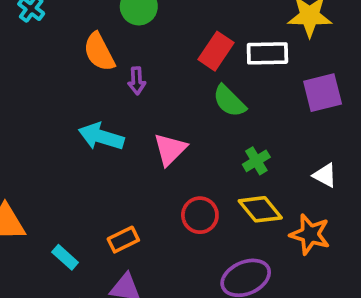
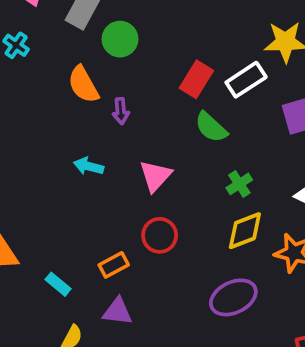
white rectangle: (267, 53) -> (246, 80), turned -30
cyan arrow: (101, 137) -> (88, 166), size x0.7
yellow diamond: (260, 209) -> (245, 231), turned -69
red circle: (200, 215) -> (160, 235), moved

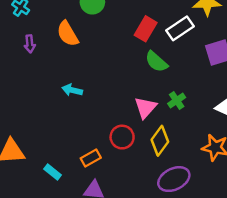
purple arrow: (121, 111) -> (30, 44), moved
pink triangle: (156, 176) -> (145, 108), moved
yellow diamond: (245, 231) -> (160, 141), moved, turned -32

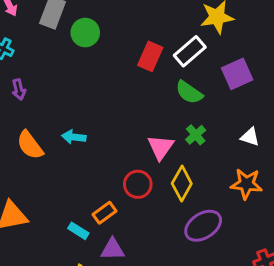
orange semicircle: (68, 34) -> (30, 145), moved
green semicircle: (156, 62) -> (189, 92), moved
cyan rectangle: (53, 172) -> (78, 231), moved

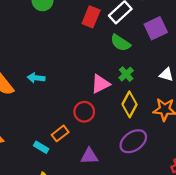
pink triangle: (161, 147) -> (100, 84), turned 30
yellow diamond: (182, 184) -> (130, 104), moved
purple triangle: (113, 249) -> (89, 156), moved

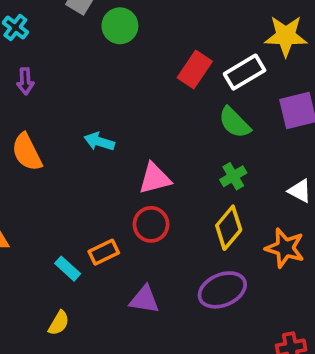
cyan arrow: (36, 78) -> (99, 142), moved
pink triangle: (100, 84) -> (155, 178), moved

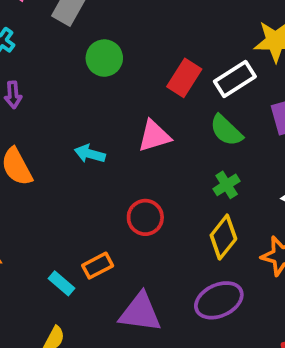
green circle: (120, 26) -> (104, 58), moved
pink triangle: (155, 178) -> (154, 136), moved
red circle: (151, 224) -> (145, 217), moved
purple triangle: (144, 300) -> (140, 313), size x1.4

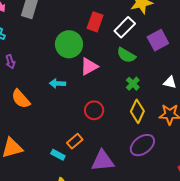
green circle: (104, 58) -> (69, 44), moved, size x1.4
red rectangle: (184, 78) -> (95, 22), moved

